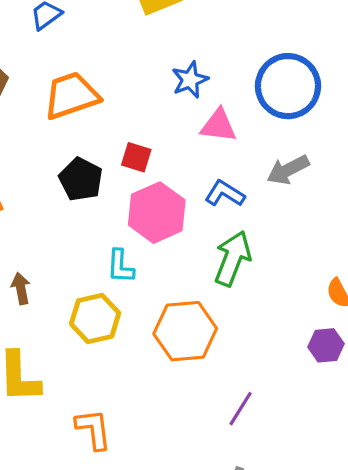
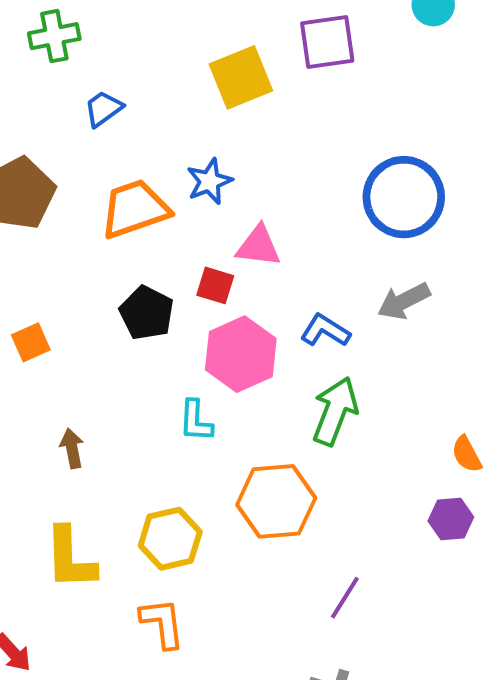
blue star: (190, 80) -> (209, 181), moved
pink triangle: (218, 126) -> (259, 246), moved
yellow hexagon: (95, 319) -> (170, 539), moved

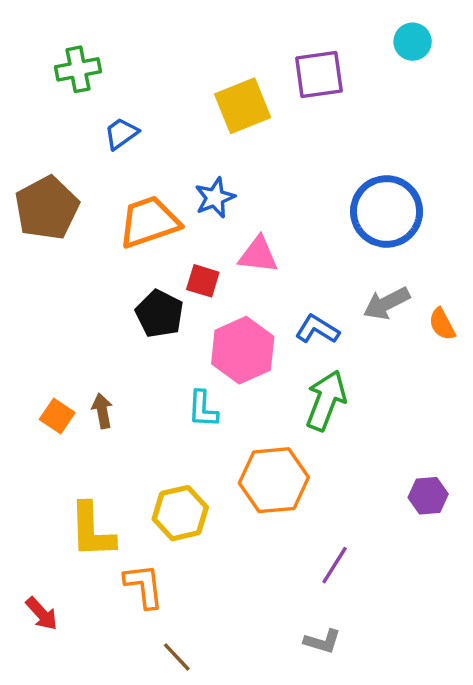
red square: (215, 285) -> (203, 281), moved
orange square: (31, 342) -> (57, 416), moved, turned -32
brown arrow: (72, 448) -> (102, 411), moved
orange semicircle: (467, 454) -> (442, 324), moved
orange L-shape: (162, 623) -> (144, 586), moved

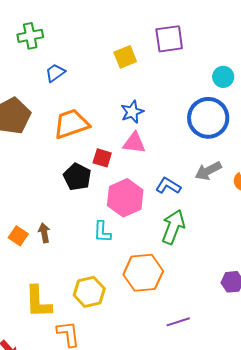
cyan circle: (413, 42) -> (223, 77), moved
yellow square: (243, 106) -> (125, 57), size x0.7
blue star: (215, 198) -> (132, 112), moved
purple line: (335, 565) -> (178, 322), turned 40

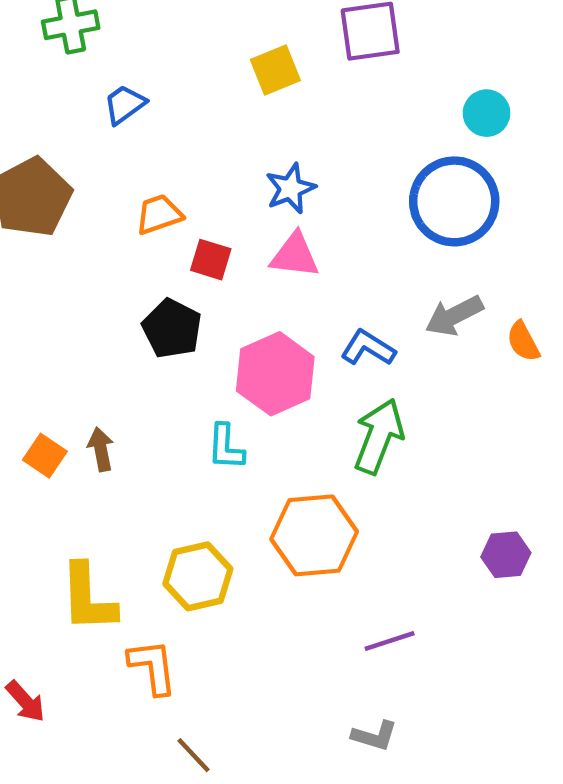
orange trapezoid: (71, 124) -> (159, 214), size x0.6
red square: (102, 158) -> (211, 260), moved

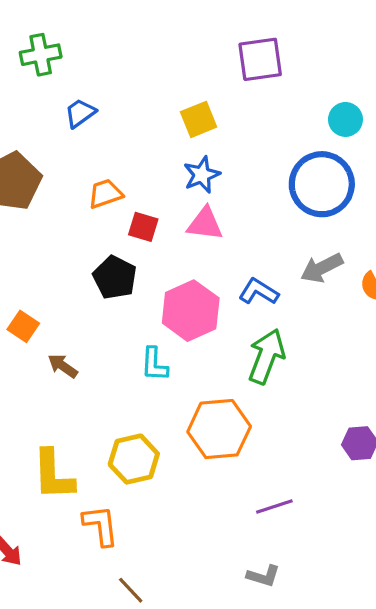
yellow square: (275, 70) -> (199, 119), moved
brown arrow: (101, 449) -> (63, 366), turned -44
orange square: (45, 456) -> (23, 326), moved

